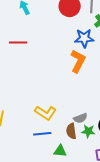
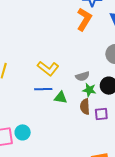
brown semicircle: (71, 131) -> (85, 107), moved
green triangle: (60, 151) -> (61, 98), moved

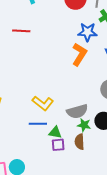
gray semicircle: (82, 76) -> (77, 111), size x1.5
purple square: (101, 114) -> (58, 145), moved

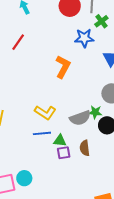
red line: (21, 31) -> (18, 42), turned -54
orange L-shape: (79, 54) -> (63, 67), moved
green star: (84, 125) -> (95, 112), moved

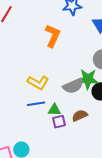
green star: (95, 112) -> (88, 79), size x1.5
brown semicircle: (85, 148) -> (80, 116), turned 77

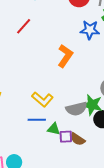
brown semicircle: (80, 116) -> (78, 139), turned -133
purple square: (59, 122) -> (66, 137), moved

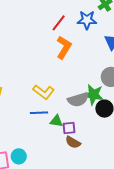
red line: (24, 26) -> (59, 23), moved
brown semicircle: (78, 139) -> (73, 142), moved

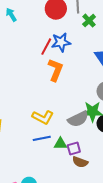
blue star: (87, 20) -> (61, 42), moved

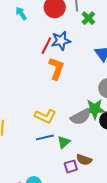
cyan arrow: (11, 15) -> (21, 13), moved
green triangle: (60, 144) -> (64, 142), turned -40
purple square: (74, 149) -> (71, 166), moved

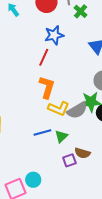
red line: (46, 46) -> (44, 57), moved
orange L-shape: (56, 68) -> (47, 87), moved
yellow L-shape: (45, 116) -> (59, 108), moved

